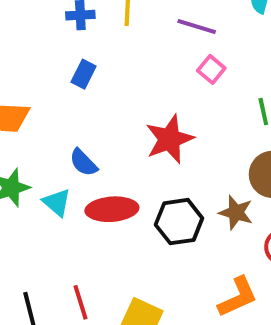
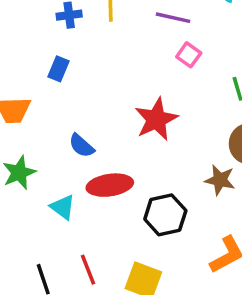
blue rectangle: (84, 74) -> (58, 69), moved
cyan triangle: (57, 202) -> (63, 207), moved
black hexagon: (179, 222) -> (165, 215), moved

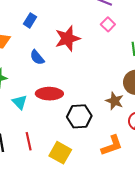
red star: (156, 119) -> (67, 38), moved
blue semicircle: (81, 146) -> (37, 57), moved

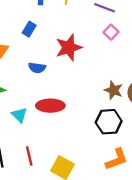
blue semicircle: (37, 57) -> (37, 68), turned -42
brown star: (115, 101) -> (114, 90), moved
black hexagon: (79, 116) -> (109, 122), moved

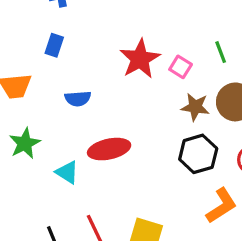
pink square: (111, 32) -> (181, 67), moved
red star: (69, 47) -> (140, 59), moved

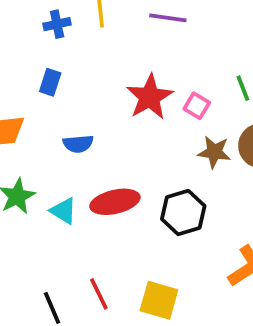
black hexagon: (198, 154) -> (183, 213), moved
cyan triangle: (67, 172) -> (63, 211), moved

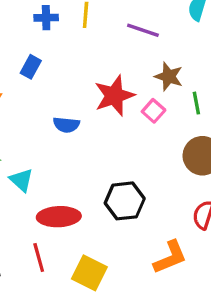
blue semicircle: (78, 144) -> (66, 125), moved
brown star: (214, 152) -> (169, 77), moved
red ellipse: (115, 202) -> (59, 217), moved

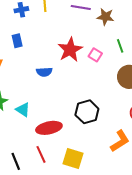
blue rectangle: (31, 67) -> (17, 41), turned -32
brown star: (169, 77) -> (105, 17), moved

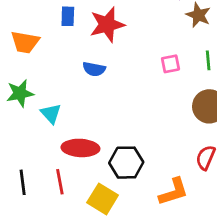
red star: (70, 50) -> (107, 25), moved
pink square: (95, 55) -> (171, 64), turned 32
black hexagon: (87, 112) -> (126, 163), moved

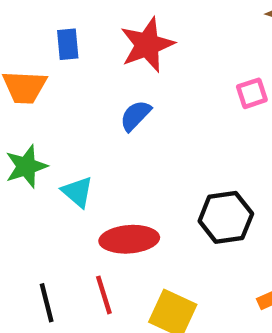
blue rectangle: (68, 16) -> (68, 44), moved
blue semicircle: (94, 69) -> (135, 116), turned 130
black hexagon: (126, 163) -> (226, 217), moved

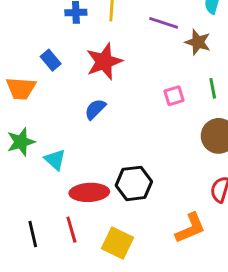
blue rectangle: (68, 44) -> (51, 60), turned -36
black hexagon: (226, 217) -> (134, 183), moved

